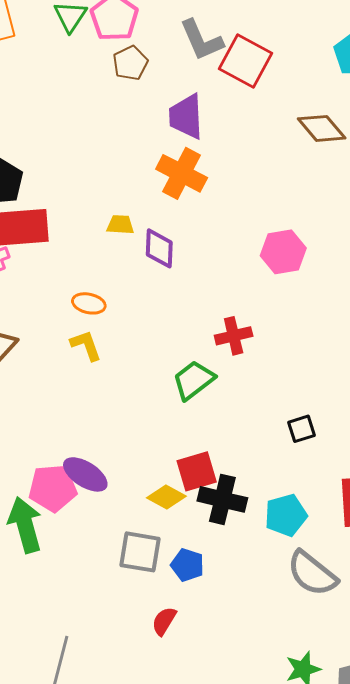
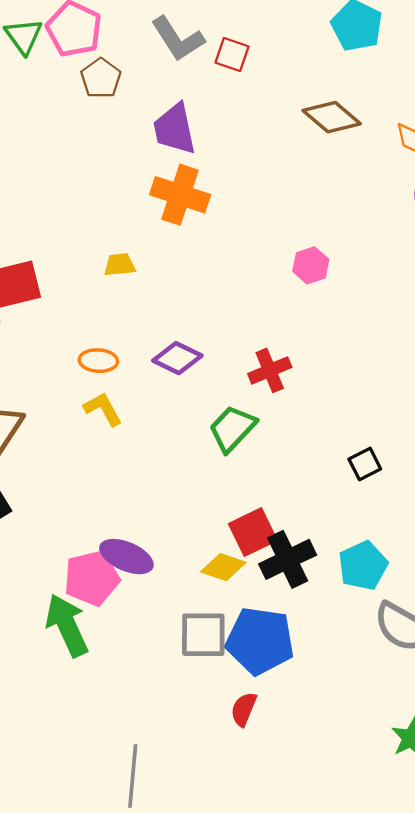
red square: (246, 61) -> (232, 54), size x0.6
purple diamond: (159, 248) -> (177, 358), moved, turned -57
pink hexagon: (283, 252) -> (311, 265), size x0.7
black cross: (222, 499) -> (288, 559), turned -30
blue pentagon: (187, 565) -> (260, 641), size x1.8

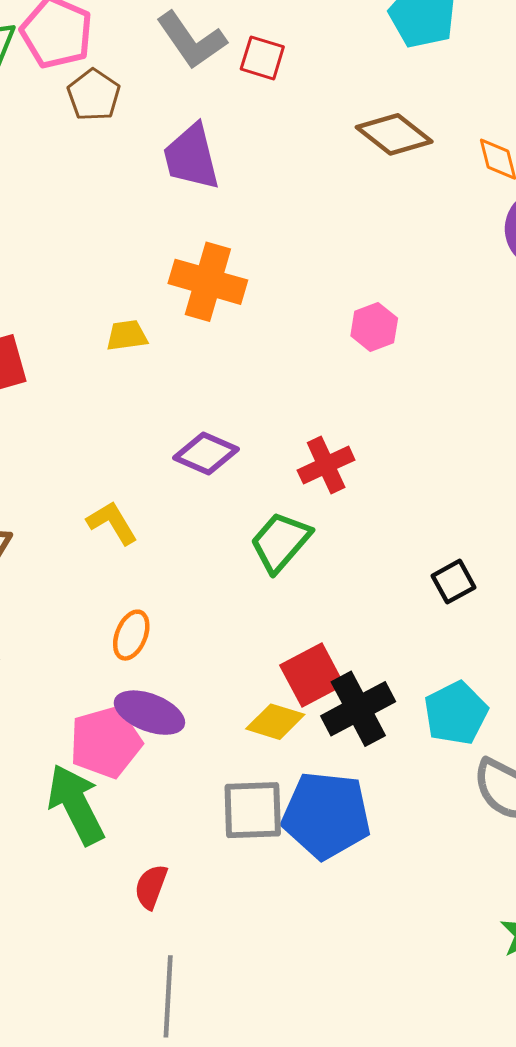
orange cross: (180, 195) -> (208, 282), moved
orange ellipse: (98, 361) -> (131, 635), moved, turned -69
red semicircle: (244, 709) -> (151, 887), moved

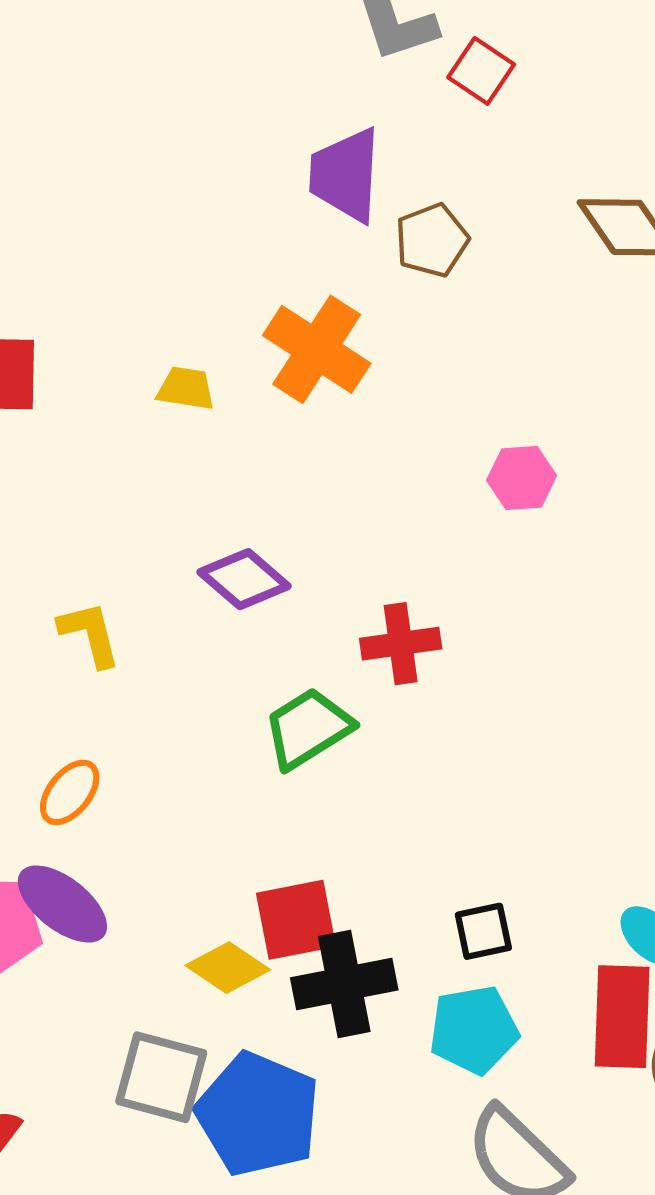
brown pentagon: (94, 95) -> (432, 240), moved
black square: (453, 582) -> (483, 931), moved

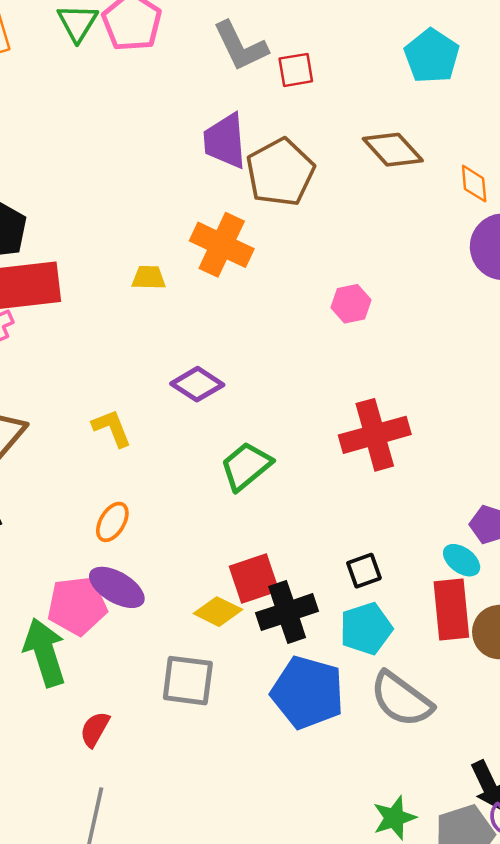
red square: (481, 71) -> (296, 70), turned -36
brown pentagon: (432, 240) -> (280, 172), size x1.6
red cross: (401, 644) -> (375, 435), moved, size x1.5
blue pentagon: (258, 1114) -> (308, 692), moved

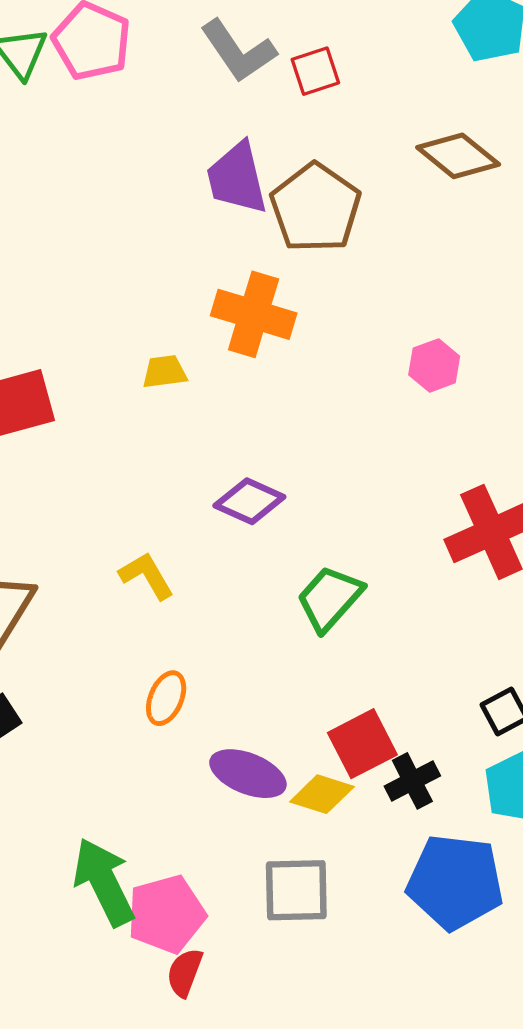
purple ellipse: (117, 587) -> (248, 774), moved
pink pentagon: (77, 606) -> (166, 914), moved
black cross: (287, 612) -> (412, 781), size x0.7

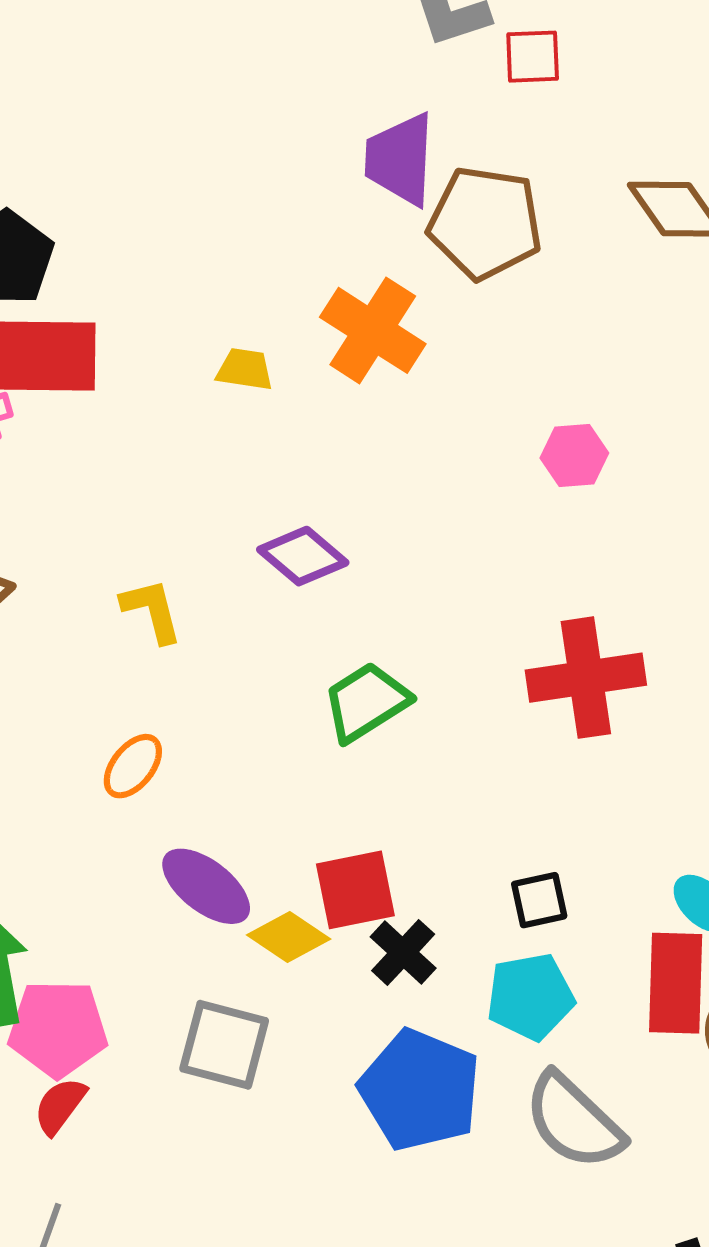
brown pentagon: (316, 208) -> (485, 223), turned 30
black cross: (412, 781) -> (403, 952), turned -36

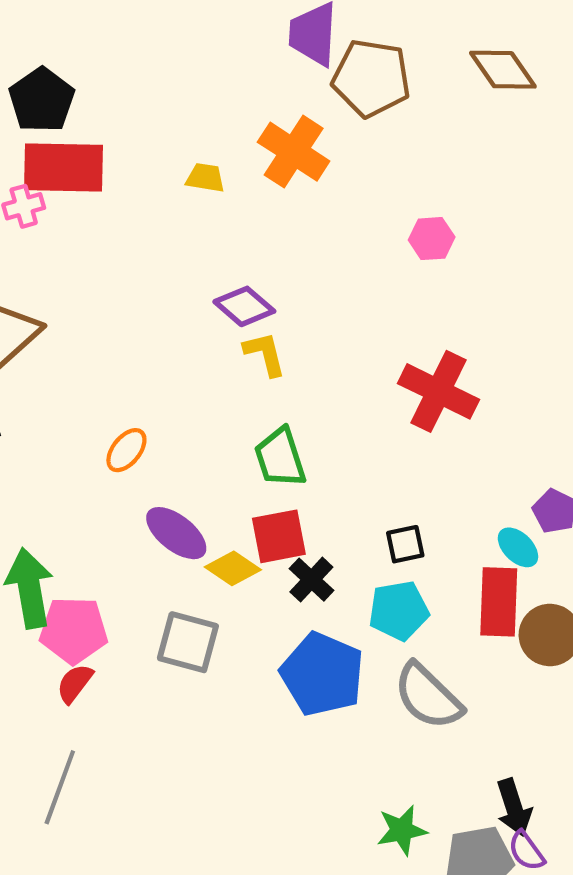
yellow L-shape: (152, 611) -> (265, 354), moved
red cross: (586, 678) -> (438, 391), turned 34
green trapezoid: (366, 702) -> (280, 458), moved, turned -76

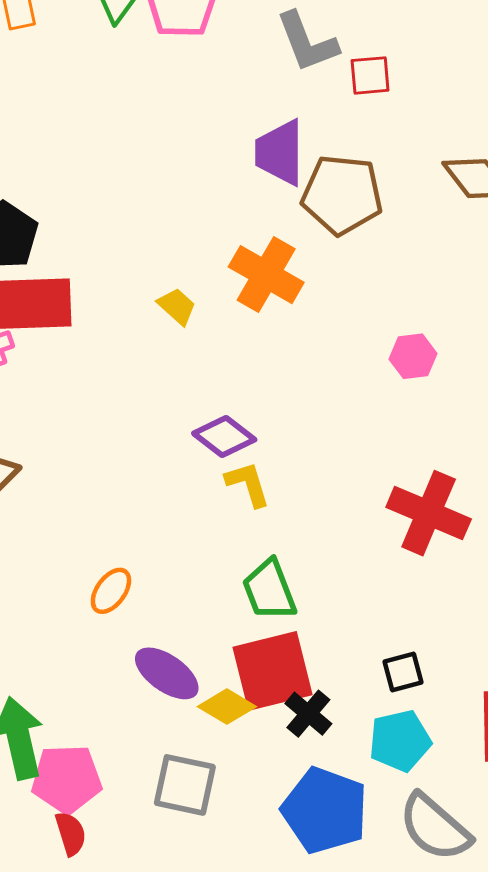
yellow trapezoid: (205, 178) -> (177, 306), turned 36
red square: (279, 536) -> (273, 671), size x1.4
red semicircle: (75, 683) -> (71, 834), turned 129

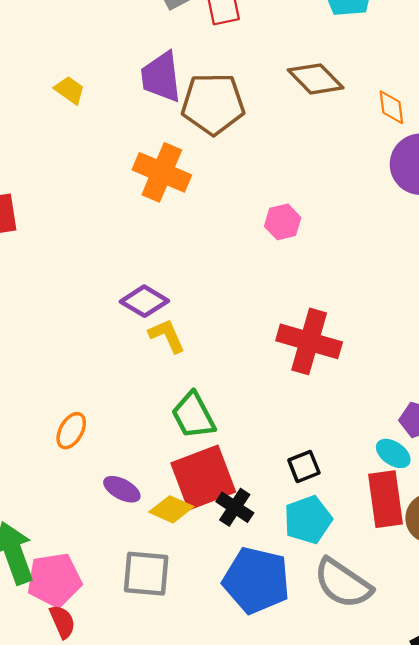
yellow trapezoid: (177, 306) -> (70, 90), moved
purple ellipse: (167, 673) -> (122, 489), size x0.7

